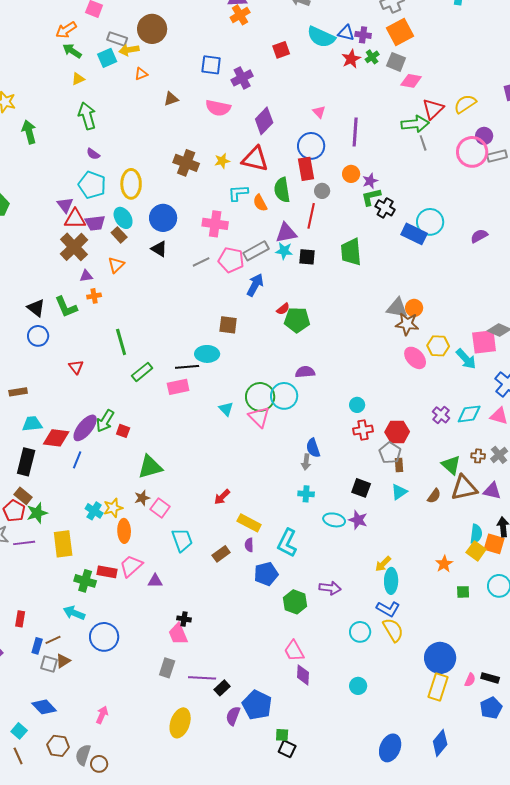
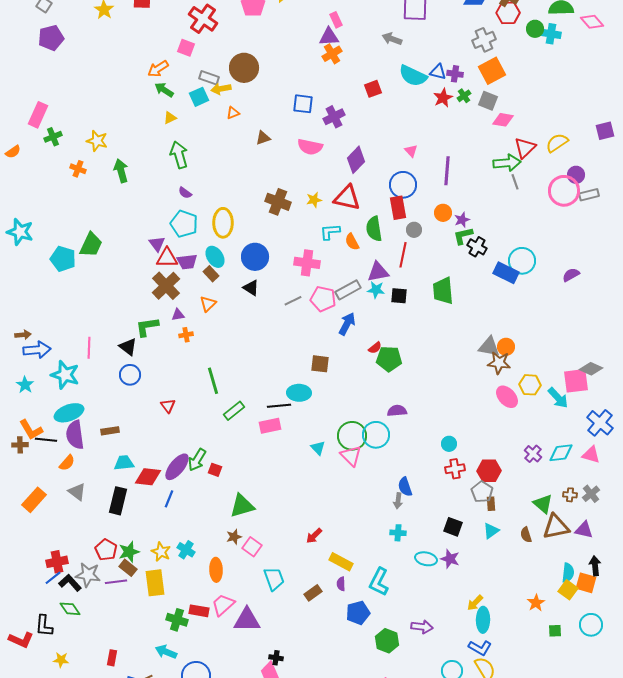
green L-shape: (66, 307) -> (147, 327), moved, turned 105
brown rectangle: (23, 496) -> (128, 568), moved
brown semicircle: (434, 496) -> (526, 535), turned 126
yellow star: (113, 508) -> (161, 552), moved, turned -30
purple triangle: (155, 581) -> (247, 620), size x1.8

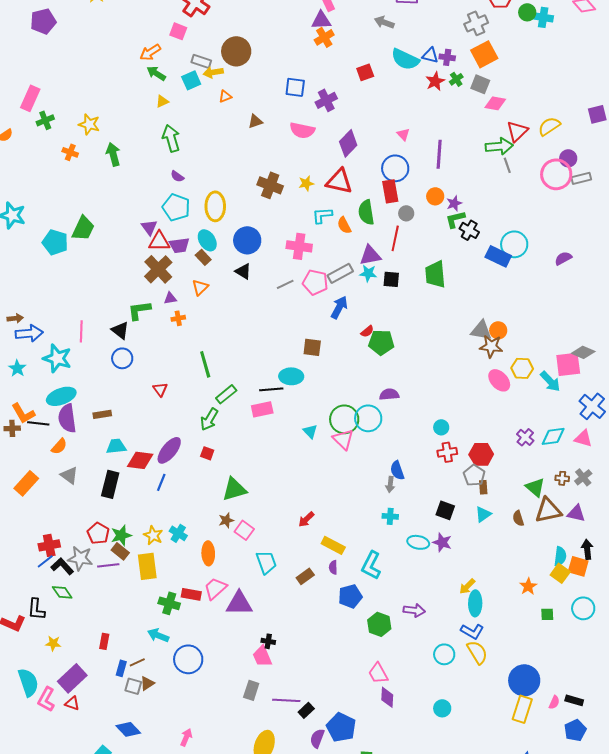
green arrow: (197, 460) -> (209, 419), moved

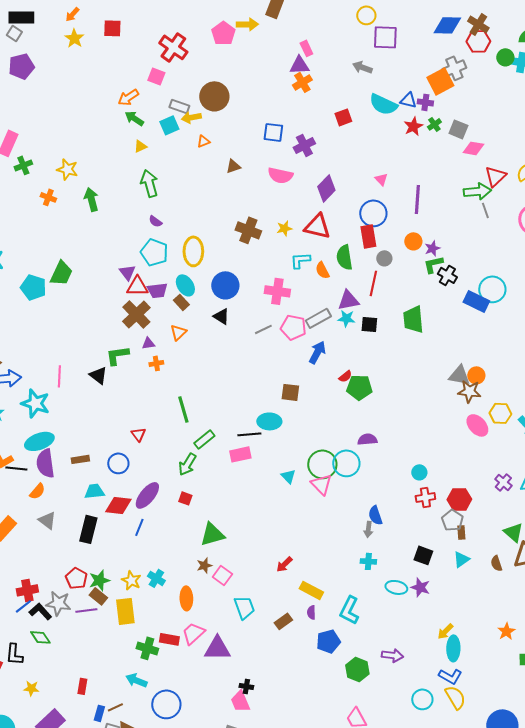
orange square: (484, 54) -> (440, 81), moved
blue circle: (122, 358) -> (118, 463), moved

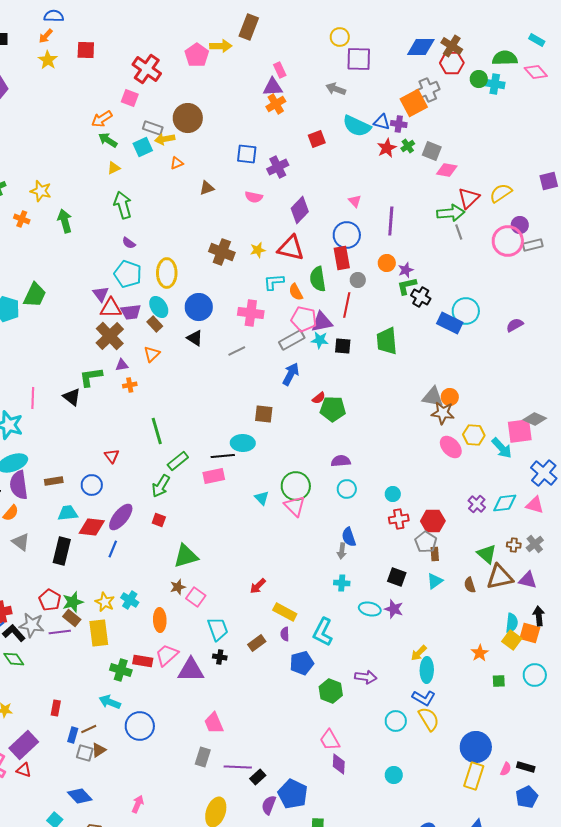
pink semicircle: (280, 175) -> (254, 197), size x0.7
pink pentagon: (293, 327) -> (304, 319), moved
cyan circle: (346, 463) -> (347, 489), moved, size x0.7
black cross: (246, 686) -> (220, 657), moved

